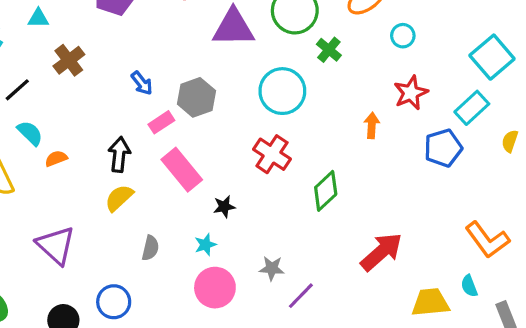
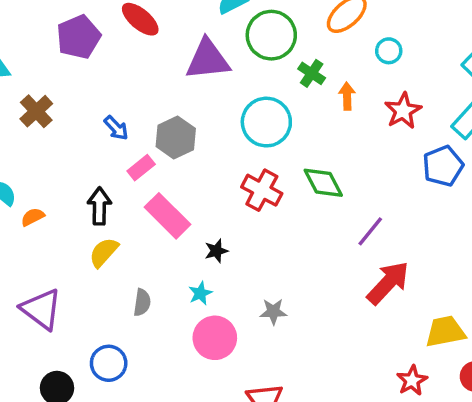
orange arrow: (372, 125) -> (347, 96), moved
green diamond: (326, 191) -> (323, 183), moved, turned -69
purple line: (301, 296) -> (370, 231), moved

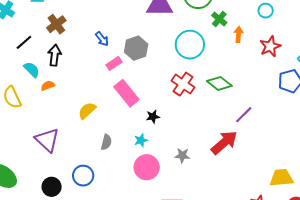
green diamond: (323, 183) -> (219, 83), turned -30
black arrow: (99, 206) -> (55, 55), moved
red arrow: (388, 283) -> (224, 143), moved

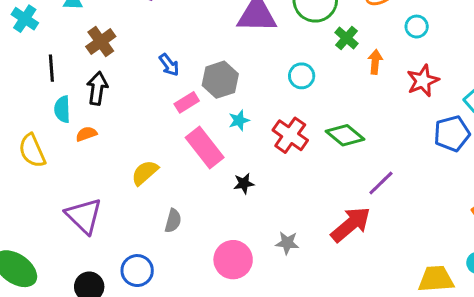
black line: (24, 42) -> (51, 68), turned -54
cyan circle: (190, 45) -> (302, 76), size x0.6
cyan semicircle: (32, 70) -> (62, 109), turned -138
cyan star: (141, 140) -> (239, 120), moved

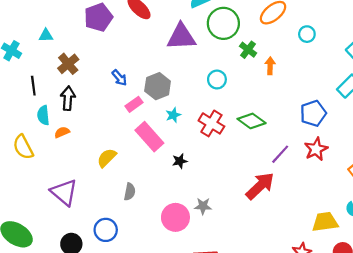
cyan circle: (417, 27) -> (307, 34), moved
red star: (423, 81) -> (316, 149), moved
blue pentagon: (452, 134) -> (313, 113), moved
gray star: (287, 243) -> (203, 206), moved

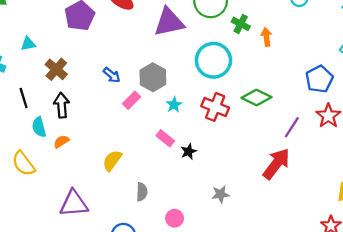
cyan circle: (217, 79) -> (213, 60), size x1.8
pink rectangle: (149, 137) -> (165, 138), moved, size x0.6
purple triangle: (64, 192) -> (74, 204), turned -36
pink circle: (175, 217) -> (175, 218), moved, size x0.6

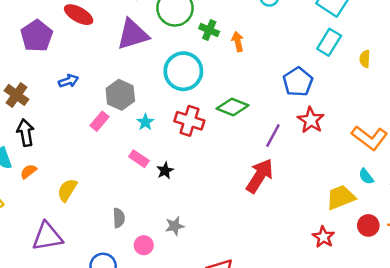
blue arrow: (112, 75) -> (69, 81), moved, turned -54
yellow semicircle: (112, 160) -> (67, 190), moved
gray star: (220, 194) -> (175, 226), moved
pink circle: (175, 218) -> (144, 245), moved

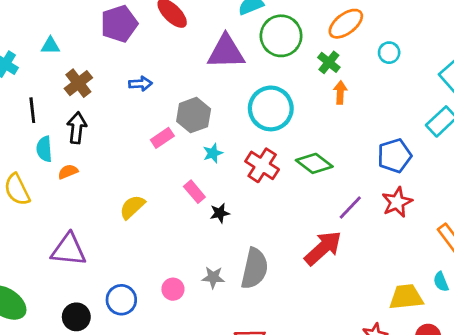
green cross: (209, 30) -> (329, 62), moved
yellow semicircle: (67, 190) -> (132, 207), moved
gray semicircle: (119, 218) -> (254, 269), moved, size x1.8

